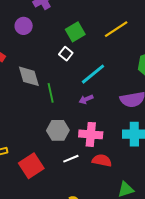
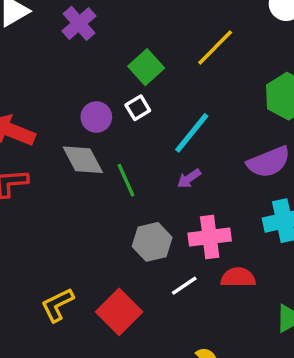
purple circle: (24, 26) -> (96, 117), moved
white square: (66, 54) -> (138, 108), turned 32

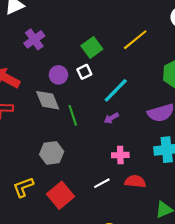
purple cross: (79, 23) -> (34, 39), moved
pink cross: (210, 237) -> (120, 155), size x0.7
gray hexagon: (152, 242) -> (52, 153), moved

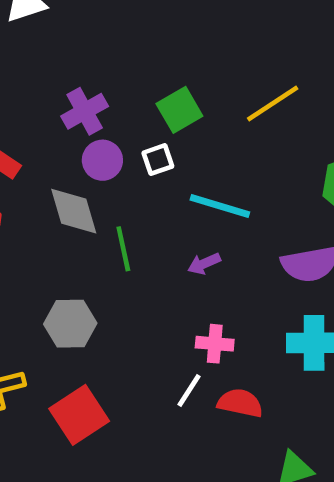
purple cross: (34, 39) -> (85, 111), moved
cyan line: (116, 90) -> (220, 206), turned 56
white line: (102, 183) -> (189, 390), moved, turned -35

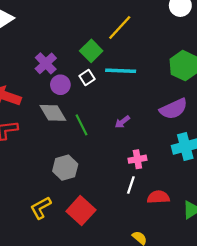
yellow line: (273, 104) -> (120, 27), moved
cyan line: (220, 206) -> (121, 71), moved
red semicircle: (240, 403) -> (158, 197), moved

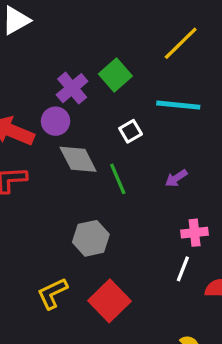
green square: (91, 51) -> (115, 75), moved
white square: (87, 78) -> (131, 131), moved
purple circle: (60, 85) -> (55, 121), moved

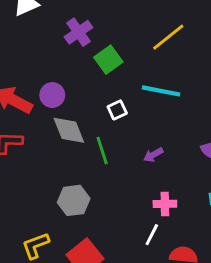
purple cross: (72, 88) -> (79, 32), moved

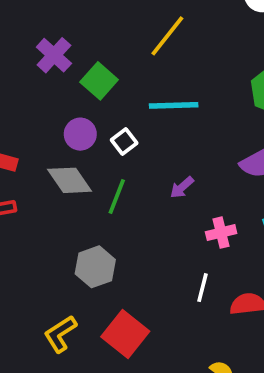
purple circle: (52, 95) -> (80, 134), moved
green line: (102, 151) -> (117, 196), turned 52
pink cross: (165, 204) -> (221, 233), moved

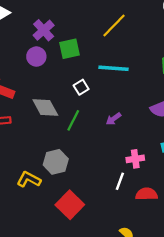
green square: (99, 81) -> (70, 49), turned 30
purple circle: (80, 134) -> (36, 57), moved
pink cross: (221, 233) -> (135, 159), moved
yellow L-shape: (60, 334) -> (29, 179), moved, turned 55

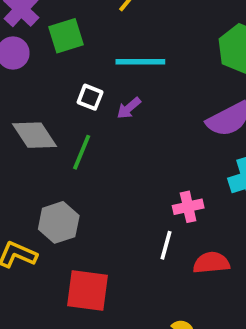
white square: (81, 87) -> (90, 97), turned -32
purple arrow: (113, 119) -> (129, 108), moved
red square: (70, 205) -> (87, 290), turned -32

